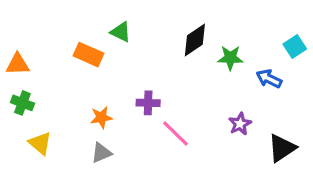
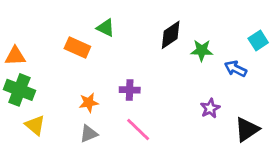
green cross: (22, 103) -> (19, 90), size x1.5
pink line: (176, 134) -> (138, 129), moved

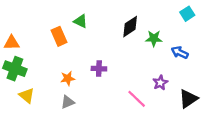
cyan square: (258, 40) -> (187, 14), moved
orange rectangle: (77, 48) -> (59, 36), turned 42
pink line: (138, 129) -> (137, 99), moved

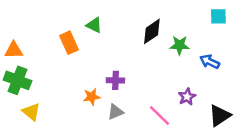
cyan square: (187, 14) -> (218, 16), turned 32
orange star: (68, 78) -> (92, 97), moved
gray triangle: (68, 102) -> (115, 112), moved

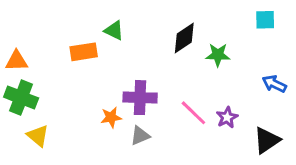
orange rectangle: (69, 43) -> (84, 52), turned -75
blue arrow: (210, 62) -> (274, 84), moved
purple cross: (115, 80) -> (140, 98), size x1.5
pink line: (159, 116) -> (193, 113), moved

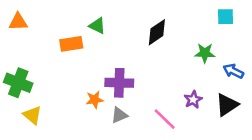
green star: (218, 55) -> (205, 53), moved
orange triangle: (16, 61) -> (18, 22), moved
pink line: (193, 113) -> (165, 119), moved
black triangle: (267, 140) -> (227, 105), moved

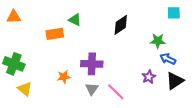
blue arrow: (233, 71) -> (168, 59), moved
orange star: (95, 100) -> (64, 77), moved
gray triangle: (119, 115) -> (92, 89), turned -32
pink line: (165, 119) -> (116, 92), moved

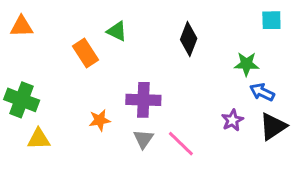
black diamond: (121, 25) -> (189, 39), turned -35
orange rectangle: (55, 34) -> (86, 53), turned 66
yellow triangle: (25, 89) -> (39, 139), turned -42

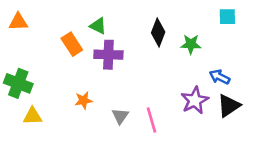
green star: (246, 64) -> (191, 44), moved
purple cross: (143, 100) -> (108, 55), moved
purple star: (232, 120) -> (195, 100), size x1.5
pink line: (181, 144) -> (152, 120), turned 30

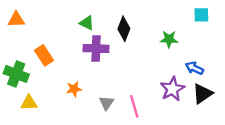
black diamond: (158, 32) -> (124, 29), moved
orange rectangle: (72, 44) -> (44, 55), moved

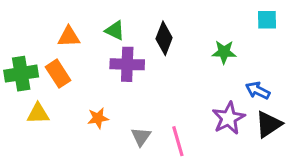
orange triangle: (16, 20) -> (69, 37), moved
green cross: (16, 74) -> (21, 74), moved, turned -30
yellow triangle: (29, 103) -> (38, 114), moved

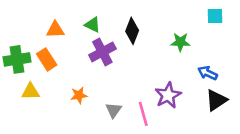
purple cross: (127, 64) -> (102, 52), turned -30
purple star: (229, 118) -> (168, 95), moved

